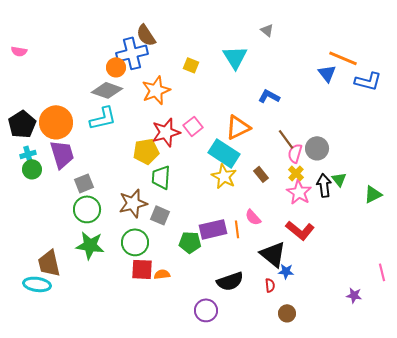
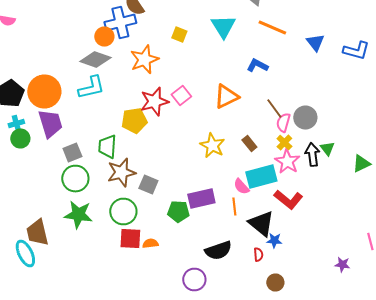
orange line: (343, 58) -> (272, 28), moved
cyan rectangle: (224, 153) -> (261, 176), moved, turned -48
green trapezoid: (161, 177) -> (107, 146), moved
orange line: (237, 229) -> (234, 206), moved
cyan ellipse: (37, 284) -> (25, 254), turned 56

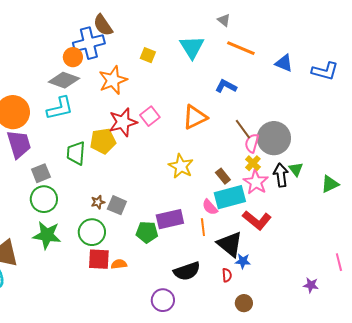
blue triangle: (315, 42) -> (284, 63), turned -30
gray circle: (305, 118) -> (274, 138), size x1.4
brown rectangle: (249, 144) -> (223, 176), moved
green trapezoid: (107, 146) -> (76, 153), moved
brown star: (121, 172) -> (98, 202), moved, size x0.5

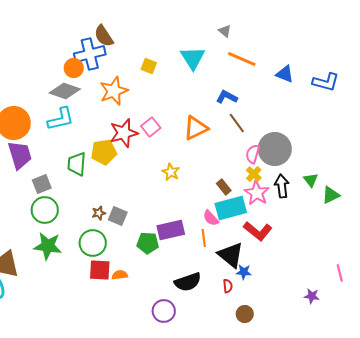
brown line: (243, 129) -> (237, 123), moved
yellow star: (181, 166) -> (171, 172), moved, size x0.7
green triangle: (296, 169) -> (311, 180), moved

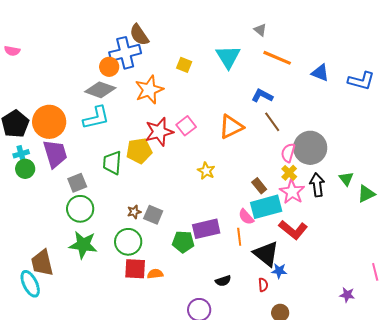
black semicircle: (188, 282) -> (223, 281), size x0.6

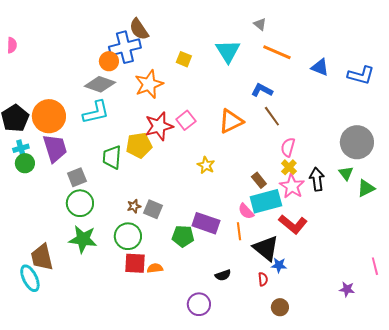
pink semicircle: (12, 51) -> (12, 45), turned -98
gray circle: (310, 148) -> (357, 142), moved
purple rectangle: (206, 229) -> (206, 223), turned 32

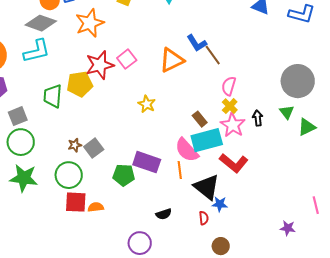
blue L-shape: (262, 90) -> (197, 43), moved, turned -150
black arrow: (317, 179) -> (258, 118), size x0.7
gray square: (153, 209) -> (94, 148), turned 30
pink semicircle: (246, 211) -> (187, 150), size x1.5

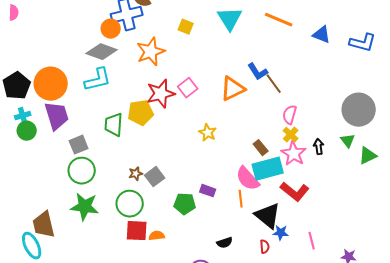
purple rectangle: (147, 162) -> (208, 191), size x0.6
pink line: (316, 205) -> (312, 241), moved

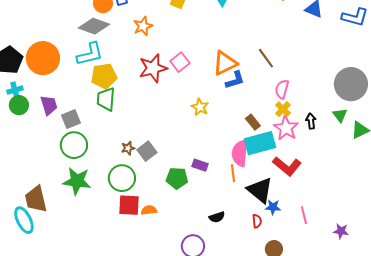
orange star: (151, 52) -> (143, 26), size x0.7
blue L-shape: (258, 72) -> (235, 80), moved, turned -75
yellow pentagon: (141, 113) -> (104, 76), moved
purple trapezoid: (57, 116) -> (49, 105), moved, size x0.7
pink semicircle: (248, 179) -> (240, 153), turned 48

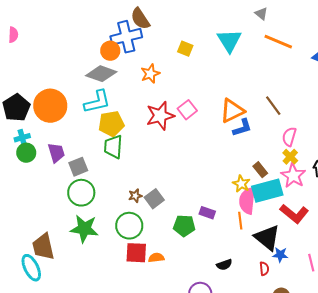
yellow star: (200, 107) -> (241, 184), moved

